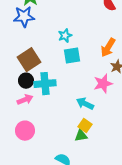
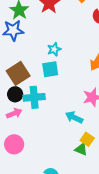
cyan square: (72, 56) -> (50, 69), moved
yellow square: (85, 126) -> (87, 139), moved
green triangle: (81, 136) -> (81, 149), moved, turned 32

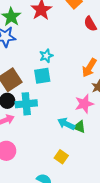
yellow square: (87, 139) -> (61, 157), moved
green triangle: (81, 149) -> (79, 127), moved

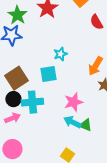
cyan star: (46, 56) -> (60, 54), moved
pink star: (84, 104) -> (73, 102), moved

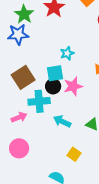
black circle: (13, 99) -> (53, 86), moved
pink star: (73, 102) -> (73, 86), moved
cyan arrow: (72, 122) -> (62, 121), moved

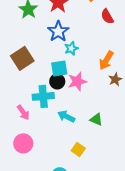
blue star: (18, 34) -> (58, 31), moved, turned -30
brown square: (23, 77) -> (22, 58), moved
pink arrow: (19, 117) -> (23, 112), turned 77

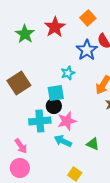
blue star: (58, 31) -> (87, 50), moved
pink star: (77, 81) -> (67, 121), moved
pink arrow: (23, 112) -> (21, 146), moved

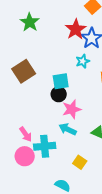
red star: (55, 27) -> (76, 29), moved
cyan star: (68, 73) -> (83, 61), moved
cyan cross: (40, 121) -> (45, 146), moved

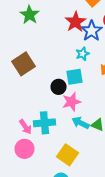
cyan square: (61, 81) -> (74, 77), moved
cyan arrow: (68, 129) -> (80, 123), moved
cyan cross: (45, 146) -> (44, 123), moved
yellow square: (80, 162) -> (68, 155), moved, size x1.5

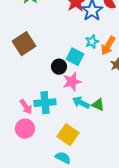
cyan star: (82, 54) -> (92, 42), moved
cyan square: (74, 77) -> (75, 57), turned 36

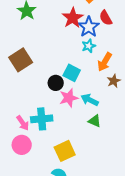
cyan star: (92, 42) -> (89, 46), moved
cyan arrow: (81, 103) -> (90, 100), moved
yellow square: (68, 135) -> (65, 151), turned 30

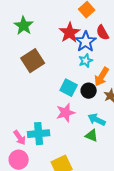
brown square: (21, 60) -> (33, 61), moved
black circle: (56, 83) -> (89, 91), moved
cyan arrow: (90, 100) -> (97, 120), moved

